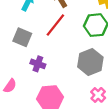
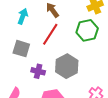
gray hexagon: (90, 62) -> (67, 66), moved

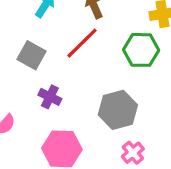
gray hexagon: (67, 66) -> (118, 110), moved

